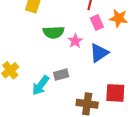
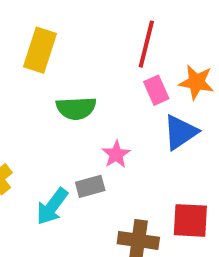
pink star: (75, 41) -> (116, 154), moved
blue triangle: (99, 53) -> (180, 132), moved

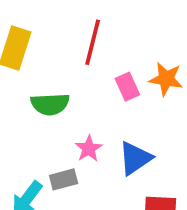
red line: (146, 44) -> (93, 42), moved
blue triangle: (180, 132) -> (135, 158), moved

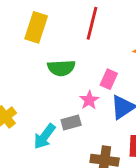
pink rectangle: (127, 87) -> (109, 79), moved, turned 48

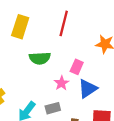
gray rectangle: (71, 122) -> (53, 108), moved

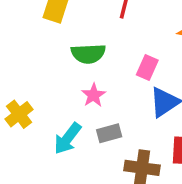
pink star: (62, 83) -> (94, 95), moved

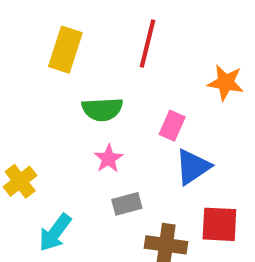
cyan arrow: (68, 138) -> (55, 233), moved

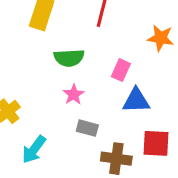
blue triangle: (193, 167) -> (136, 101), turned 32
gray rectangle: (127, 204) -> (87, 128), turned 30

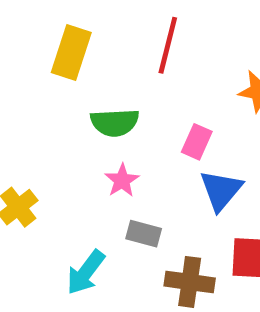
blue triangle: (136, 101) -> (221, 190), turned -48
cyan arrow: (34, 149) -> (86, 272), moved

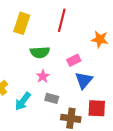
pink rectangle: (197, 142) -> (74, 60), turned 40
cyan arrow: (86, 272) -> (23, 101), moved

